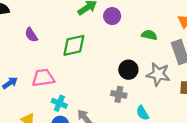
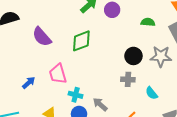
purple semicircle: (31, 35) -> (42, 37), size x1.5
pink trapezoid: (43, 78) -> (58, 74), turned -90

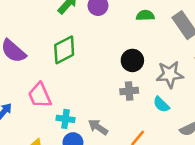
gray star: (161, 56) -> (170, 74), moved

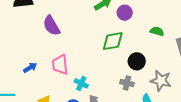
green diamond: (64, 50) -> (113, 41), moved
cyan cross: (65, 119) -> (81, 83), moved

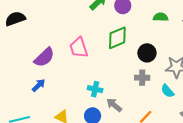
purple semicircle: (51, 26) -> (44, 57), moved, turned -90
pink trapezoid: (60, 65) -> (79, 48), moved

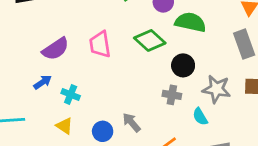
green semicircle: (161, 17) -> (190, 22), moved, size x1.6
green diamond: (117, 38) -> (150, 40), turned 55
cyan cross: (95, 89) -> (71, 95), moved

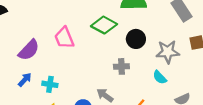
gray cross: (172, 95) -> (121, 66), moved

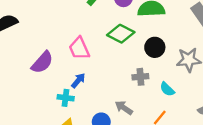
cyan semicircle: (160, 77) -> (167, 89), moved
blue arrow: (25, 80) -> (78, 80), moved

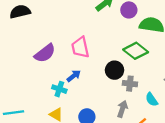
green diamond: (121, 34) -> (136, 51), moved
black circle: (155, 47) -> (115, 70), moved
gray arrow: (124, 108) -> (122, 109), moved, turned 63

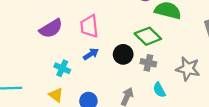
blue arrow: (74, 76) -> (91, 54), moved
gray cross: (130, 84) -> (148, 63), moved

